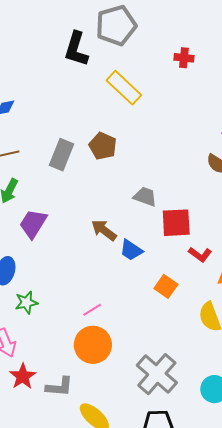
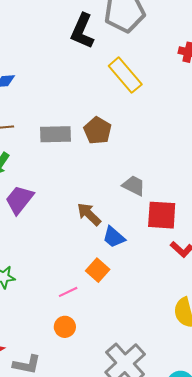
gray rectangle: (61, 155) -> (56, 134), turned 60
orange square: (166, 286) -> (98, 270), moved
orange circle: (93, 345) -> (65, 327), size x0.6

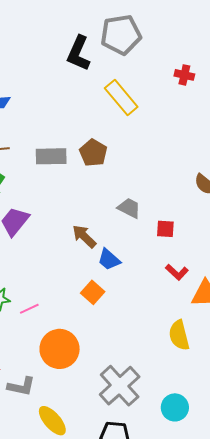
red square: (162, 215) -> (165, 229), moved, size x0.6
pink line: (68, 292) -> (29, 309), moved
orange circle: (65, 327) -> (60, 349), size x1.8

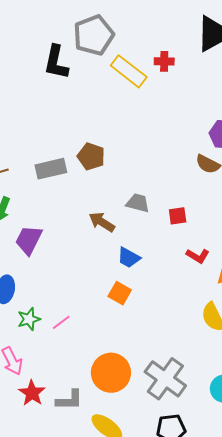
yellow rectangle: (121, 97) -> (129, 71), moved
brown arrow: (84, 236) -> (102, 222), moved
orange circle: (60, 349) -> (111, 373), moved

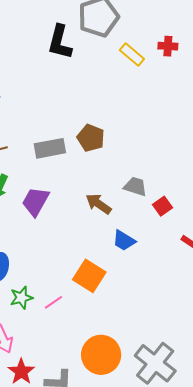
yellow rectangle: (129, 71) -> (132, 54), size x0.7
red square: (178, 216) -> (163, 206), moved, turned -30
purple trapezoid: (29, 240) -> (35, 201), moved
orange square: (120, 293) -> (89, 276), moved, size x1.4

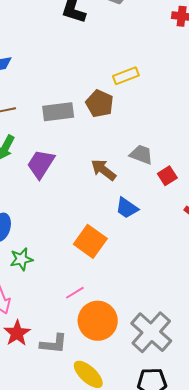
yellow rectangle: (132, 54) -> (126, 76), moved, turned -65
pink line: (54, 302) -> (75, 293), moved

